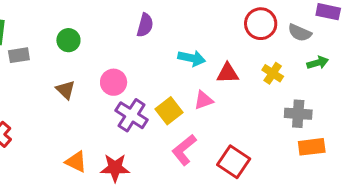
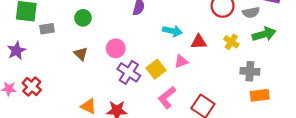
gray semicircle: (300, 33) -> (251, 12), turned -35
green arrow: (318, 63) -> (264, 34), size x1.5

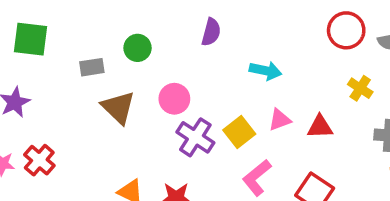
green circle: (83, 18) -> (138, 48), moved
gray rectangle: (47, 29) -> (92, 67), moved
red triangle: (199, 42) -> (320, 127), moved
brown triangle: (81, 54) -> (118, 108), size x1.5

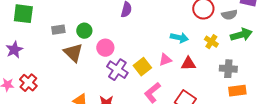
green circle: (138, 48) -> (84, 31), moved
cyan arrow: (266, 71) -> (179, 38), moved

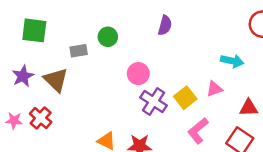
green circle: (84, 31) -> (108, 37), moved
brown triangle: (73, 53) -> (56, 80), moved
red triangle: (188, 64) -> (249, 108), moved

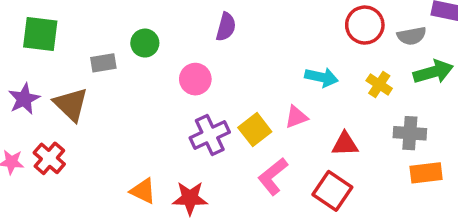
pink circle: (138, 74) -> (195, 79), moved
purple cross: (154, 102) -> (210, 135), turned 32

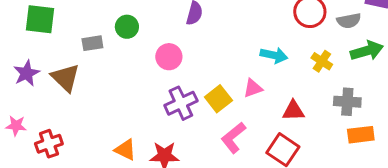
red cross: (49, 158) -> (49, 144), moved, turned 30

